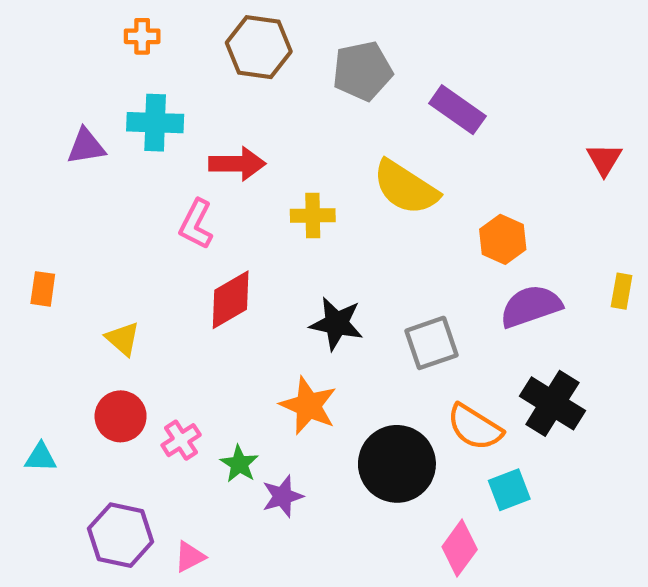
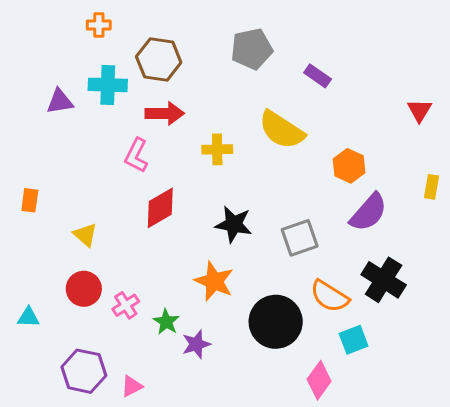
brown hexagon: (259, 47) -> (159, 59), moved
purple rectangle: (457, 110) -> (318, 76), size x0.7
yellow rectangle: (622, 291) -> (431, 187), moved
purple semicircle: (531, 306) -> (369, 212), turned 150

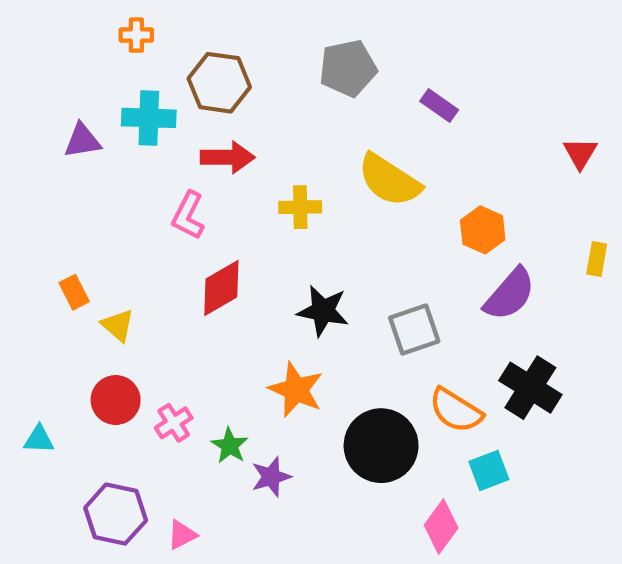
orange rectangle: (30, 200) -> (74, 292), moved, turned -35

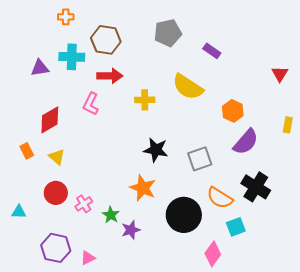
red diamond: (221, 288) -> (50, 120), moved
orange rectangle: (74, 292) -> (27, 151), moved

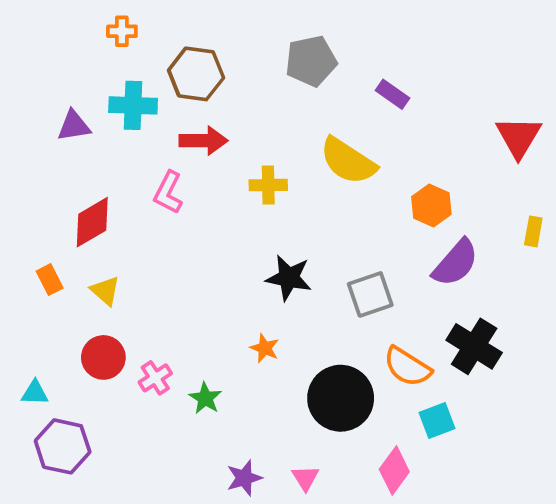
red triangle: (280, 74) -> (519, 137), size x1.5
orange star: (143, 188) -> (265, 348), size x0.6
purple star: (131, 230) -> (244, 478), moved
purple hexagon: (56, 248) -> (63, 446), moved
pink triangle: (88, 258) -> (305, 478), moved, turned -35

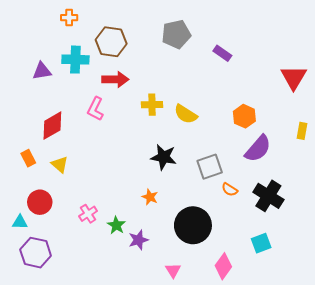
yellow semicircle: (348, 161) -> (186, 114), moved, size x0.7
red circle: (103, 357) -> (40, 202), moved
orange semicircle: (407, 367) -> (230, 190), moved, size x0.6
cyan square: (437, 420) -> (261, 243), moved
purple star: (244, 478) -> (138, 240), moved

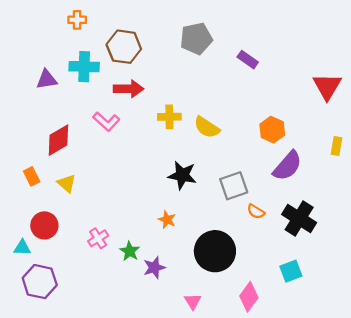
pink L-shape: (95, 109) -> (106, 121), turned -75

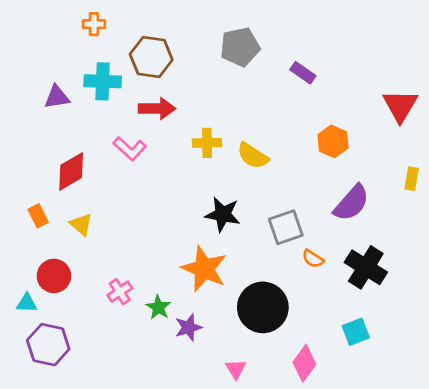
orange hexagon: (272, 130) -> (333, 141), moved
orange star: (167, 220) -> (204, 269), size x2.0

